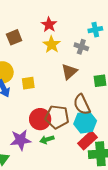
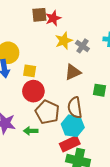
red star: (49, 25) -> (53, 18), moved
brown square: (14, 37) -> (39, 15), moved
gray cross: (81, 47) -> (82, 46), moved
red circle: (40, 119) -> (33, 91), moved

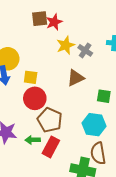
brown semicircle: (75, 108) -> (98, 153), moved
cyan hexagon: (73, 126) -> (94, 125), moved
red rectangle: (70, 144) -> (51, 147), moved, turned -36

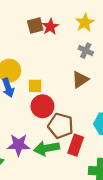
yellow star: (66, 45) -> (85, 23), moved
green arrow: (33, 140) -> (47, 148), size x1.6
red rectangle: (51, 147) -> (76, 145), moved

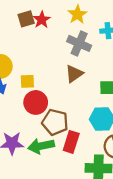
gray cross: (86, 51) -> (79, 43), size x1.5

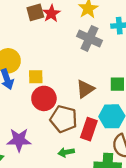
brown triangle: (74, 74) -> (85, 89), moved
red rectangle: (71, 142) -> (89, 129), moved
green arrow: (41, 146) -> (66, 152), moved, size x0.6

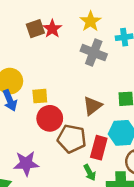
green arrow: (66, 152) -> (90, 173), moved, turned -105

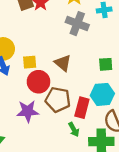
brown triangle: (92, 106) -> (63, 63), moved, turned -42
purple star: (26, 163) -> (28, 111), moved

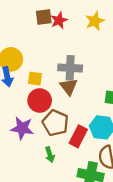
gray cross: (77, 24) -> (70, 68), moved, turned -30
green arrow: (74, 130) -> (50, 155), moved

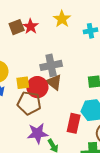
red circle: (40, 100) -> (37, 87), moved
brown pentagon: (55, 123) -> (29, 103), moved
purple star: (22, 128) -> (38, 133), moved

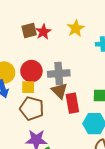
red circle: (37, 87) -> (31, 71), moved
red rectangle: (74, 123) -> (72, 103), moved, turned -30

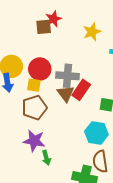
red star: (43, 32) -> (53, 19), moved
red rectangle: (72, 103) -> (81, 90), moved, turned 36
brown pentagon: (32, 108) -> (34, 108), turned 30

